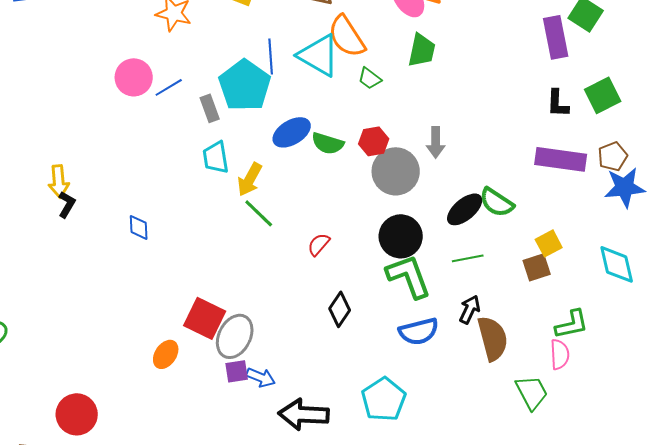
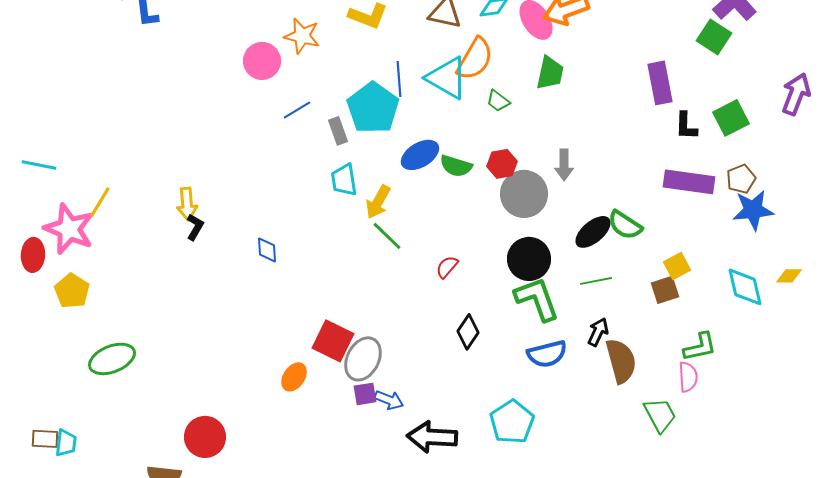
orange semicircle: (347, 36) -> (475, 59), turned -117
purple rectangle: (556, 37) -> (660, 83), moved
pink circle: (134, 77) -> (262, 61), moved

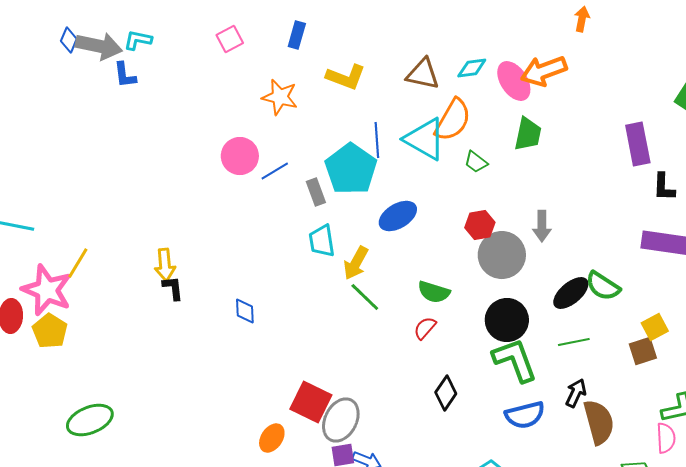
pink circle: (262, 61) -> (240, 156), moved
green semicircle: (456, 166) -> (434, 292), moved
black L-shape: (195, 227) -> (173, 288), turned -36
yellow pentagon: (72, 291) -> (50, 331), moved

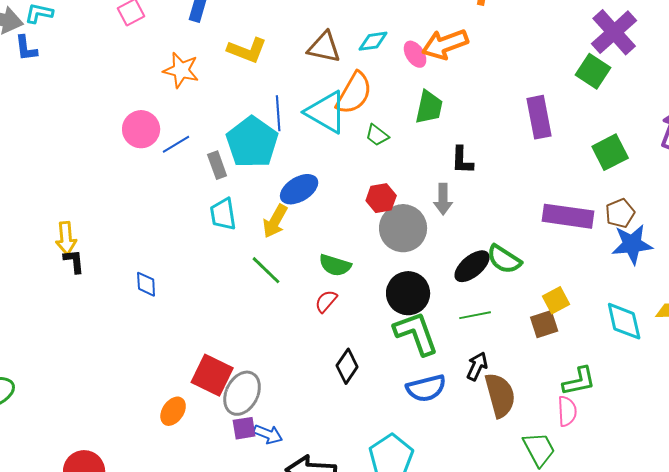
pink ellipse: (514, 81) -> (415, 54), size x0.7
black L-shape: (664, 187) -> (462, 160), moved
yellow arrow: (356, 263) -> (275, 221), moved

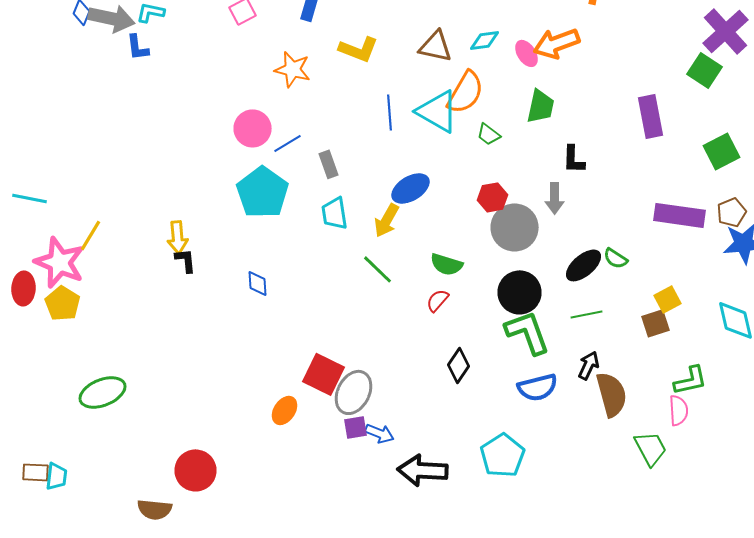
cyan pentagon: (252, 142) -> (262, 192), moved
green semicircle: (504, 259) -> (616, 258), size x0.7

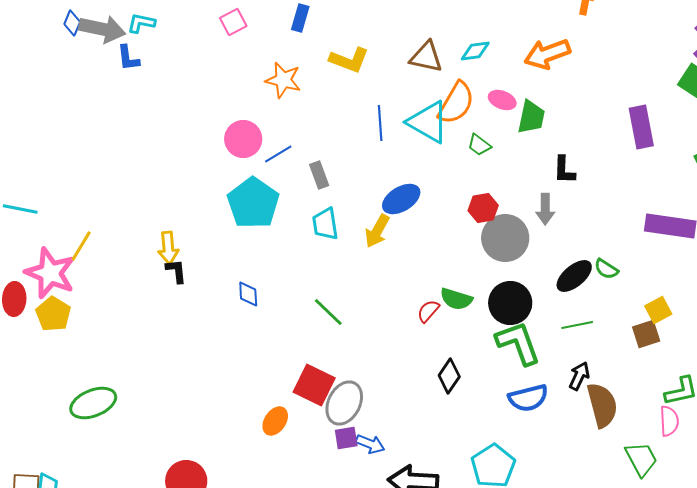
pink ellipse: (526, 53) -> (502, 100), moved, turned -36
green semicircle: (446, 264) -> (456, 299), moved
green line: (378, 269) -> (328, 312), moved

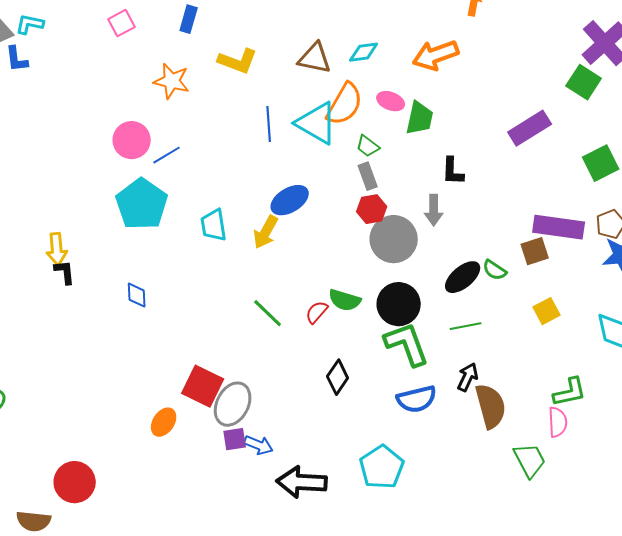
purple rectangle: (641, 127) -> (530, 128), turned 69
gray rectangle: (319, 175) -> (368, 176), moved
green line: (328, 312) -> (268, 313), moved
brown square: (646, 334) -> (535, 251), moved

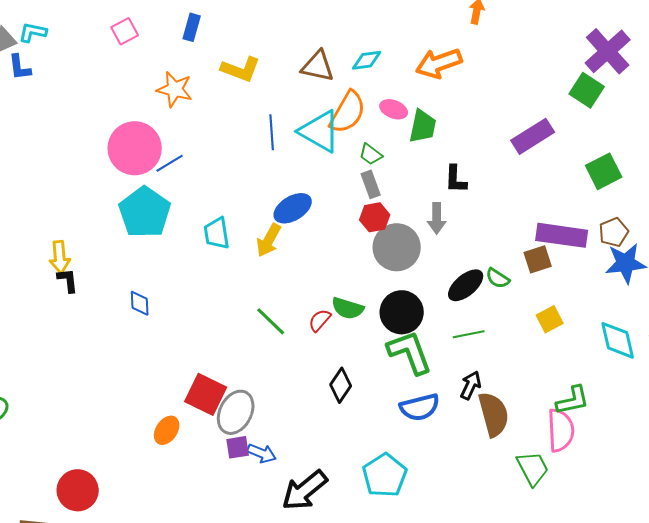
pink circle: (132, 140) -> (135, 148), size x1.4
pink semicircle: (558, 422) -> (561, 430), size x1.4
black arrow: (302, 482) -> (305, 490), turned -42

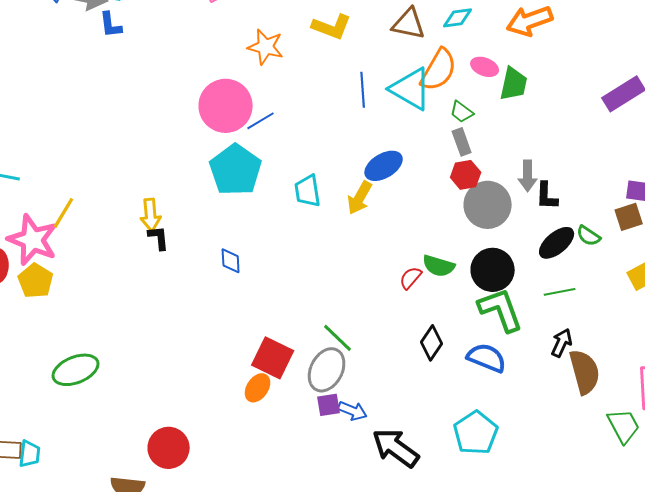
black L-shape: (456, 179) -> (547, 196), moved
green line: (271, 321) -> (338, 338), moved
red square: (206, 394) -> (273, 358), moved
blue semicircle: (420, 407) -> (487, 358), moved, turned -144
black arrow: (305, 490) -> (396, 448), turned 75

